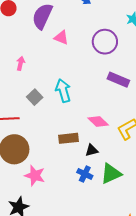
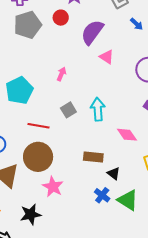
pink diamond: (98, 122) -> (127, 135), moved
black triangle: (92, 150) -> (114, 173), turned 40
green triangle: (111, 174) -> (128, 200), turned 45

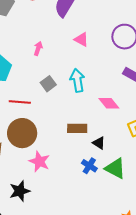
pink triangle: (107, 57) -> (81, 39), moved

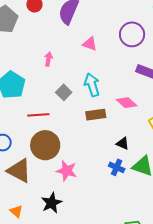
brown rectangle: (77, 128) -> (96, 115), moved

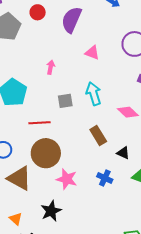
gray square: (64, 92) -> (65, 101), turned 35
brown rectangle: (96, 115) -> (98, 135), moved, turned 66
blue cross: (117, 167) -> (105, 178), moved

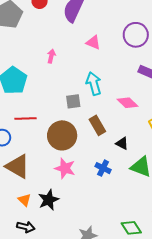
gray square: (65, 101) -> (73, 101), moved
red line: (39, 123) -> (26, 119), moved
brown circle: (46, 153) -> (62, 135), moved
orange triangle: (16, 219) -> (24, 200), moved

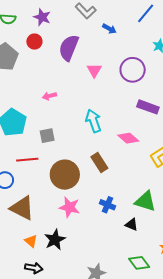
pink triangle: (93, 42) -> (94, 70), moved, turned 42
pink arrow: (51, 56) -> (49, 96), turned -112
gray square: (73, 101) -> (47, 136), moved
black triangle: (122, 143) -> (132, 225), moved

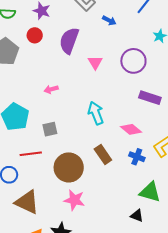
blue cross: (108, 205) -> (137, 157), moved

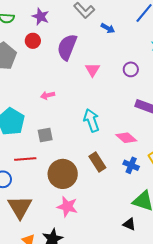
purple circle: (133, 61) -> (131, 69), size x0.6
brown triangle: (27, 202) -> (20, 207), turned 32

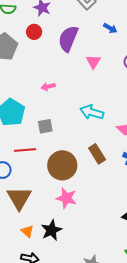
blue arrow: (108, 28) -> (110, 28), moved
cyan arrow: (91, 120) -> (92, 112), turned -55

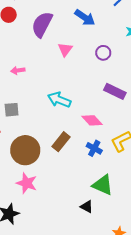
blue arrow: (110, 28) -> (85, 18), size x1.5
brown rectangle: (97, 154) -> (61, 142), turned 66

